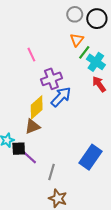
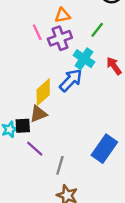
orange triangle: (77, 40) -> (62, 15), moved, turned 40
cyan cross: (96, 62) -> (84, 59), moved
purple cross: (51, 79) -> (60, 38), moved
black square: (19, 149) -> (23, 126), moved

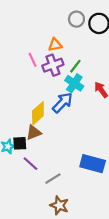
green line: (97, 30) -> (75, 66), moved
blue rectangle: (104, 149) -> (93, 164), turned 70
gray line: (60, 165) -> (53, 179), turned 42

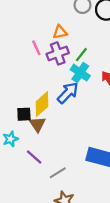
brown triangle: (34, 133) -> (37, 124), turned -42
black square: (20, 143) -> (24, 114), moved

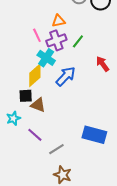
cyan cross: (80, 73) -> (46, 58), moved
yellow diamond: (42, 104) -> (35, 75), moved
brown triangle: (37, 124) -> (38, 105), turned -35

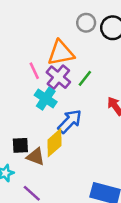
orange triangle: (58, 21) -> (61, 53), size x1.6
purple cross: (56, 40) -> (58, 77), turned -30
yellow diamond: (35, 75) -> (55, 143), moved

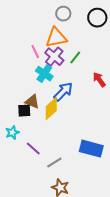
gray circle: (86, 23) -> (63, 14), moved
brown triangle: (36, 157) -> (32, 102), moved

